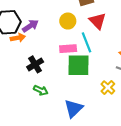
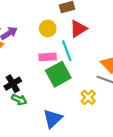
red triangle: (98, 21) -> (78, 29), turned 42
black cross: (35, 64) -> (13, 84), moved
green square: (79, 65) -> (58, 74), turned -30

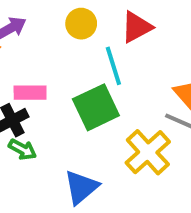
pink rectangle: (48, 57) -> (30, 93), moved
yellow cross: (88, 97) -> (148, 152), size x1.6

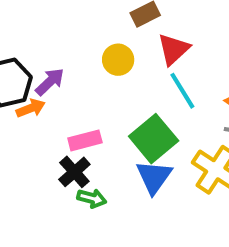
cyan line: (113, 66) -> (182, 91), moved
blue triangle: (81, 187) -> (154, 177), moved

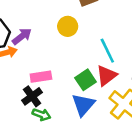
red triangle: (174, 49) -> (106, 76), moved
green square: (154, 139) -> (86, 80), size x0.7

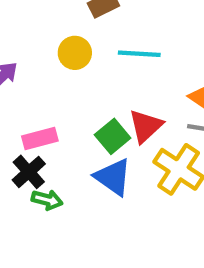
cyan line: (107, 51) -> (139, 54), moved, turned -55
blue triangle: (83, 105) -> (113, 177), turned -30

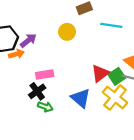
cyan line: (139, 54) -> (111, 25), moved
green square: (113, 136) -> (117, 76), moved

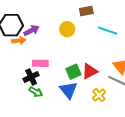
green square: (117, 76) -> (73, 72), moved
yellow cross: (115, 97) -> (99, 95), size x0.6

